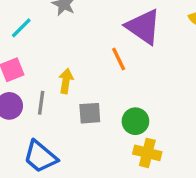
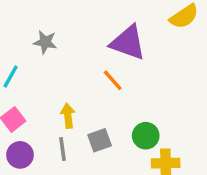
gray line: (41, 103) -> (63, 149), moved

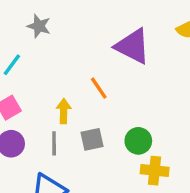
gray star: (45, 42) -> (39, 26), moved
orange line: (113, 80) -> (99, 88), moved

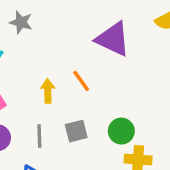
yellow arrow: (64, 111) -> (48, 91), moved

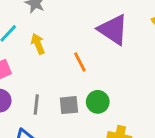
yellow arrow: (48, 91) -> (38, 44), moved, turned -30
green circle: (121, 131) -> (98, 102), moved

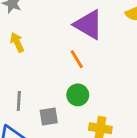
orange line: (80, 62) -> (77, 59), moved
gray square: (69, 105) -> (49, 116), moved

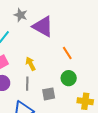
purple triangle: (88, 25) -> (43, 26), moved
yellow arrow: (17, 42) -> (30, 64), moved

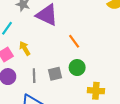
yellow arrow: (30, 64) -> (25, 48), moved
gray square: (49, 94) -> (55, 74), moved

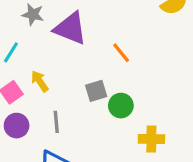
orange line: (74, 41) -> (121, 53), moved
gray square: (55, 74) -> (96, 91), moved

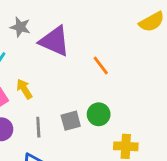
gray square: (96, 91) -> (71, 121), moved

